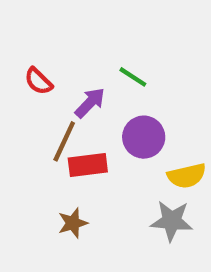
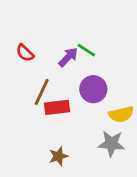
purple arrow: (90, 103) -> (68, 57), moved
brown star: (73, 223) -> (58, 156), moved

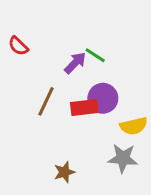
red semicircle: (25, 53) -> (18, 46), moved
red rectangle: (57, 107) -> (84, 108), moved

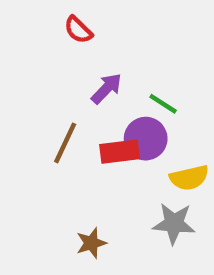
red semicircle: (18, 46) -> (78, 30), moved
green line: (95, 55) -> (163, 104), moved

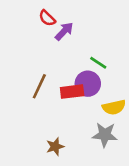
purple arrow: (106, 89) -> (64, 31), moved

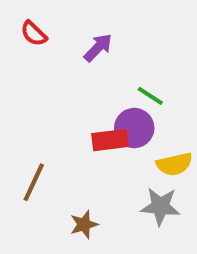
red semicircle: (47, 18) -> (34, 34), moved
brown line: (39, 86) -> (34, 182), moved

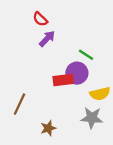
red semicircle: (34, 34) -> (40, 19), moved
purple arrow: (98, 48) -> (47, 39), moved

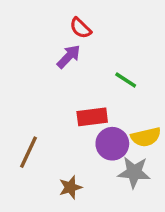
red semicircle: (40, 19) -> (80, 28), moved
purple circle: (77, 73) -> (112, 144), moved

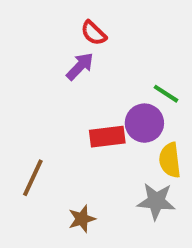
green line: (126, 80) -> (166, 94), moved
yellow semicircle: (146, 137) -> (170, 160), turned 96
purple circle: (112, 144) -> (144, 123), moved

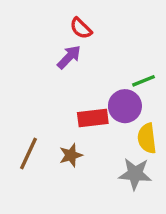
green line: (166, 94) -> (144, 81), turned -55
brown star: (82, 219) -> (71, 155), moved

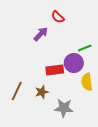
red semicircle: (81, 28) -> (58, 17), moved
gray star: (135, 174) -> (64, 108), moved

